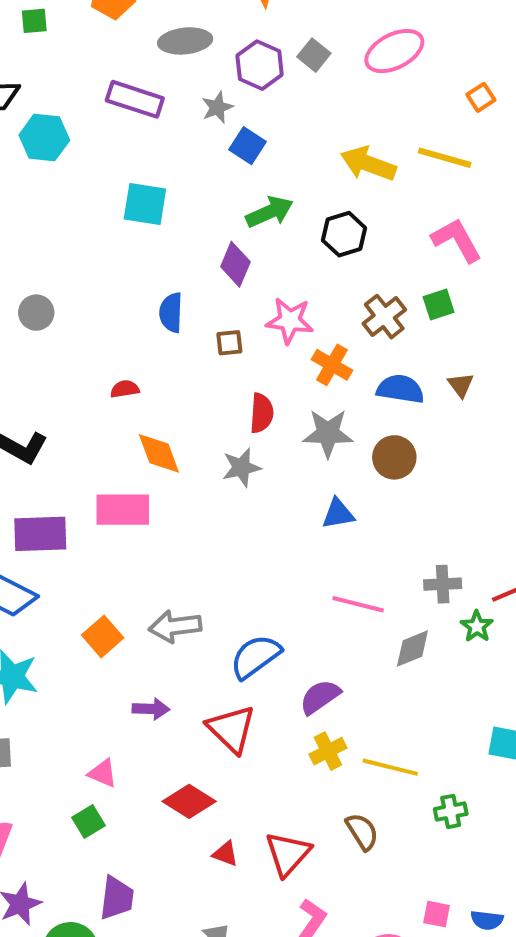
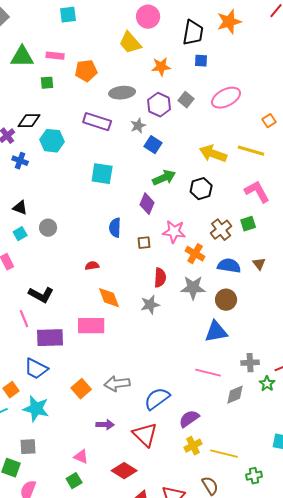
blue triangle: (338, 514) -> (216, 332), moved, size x1.4

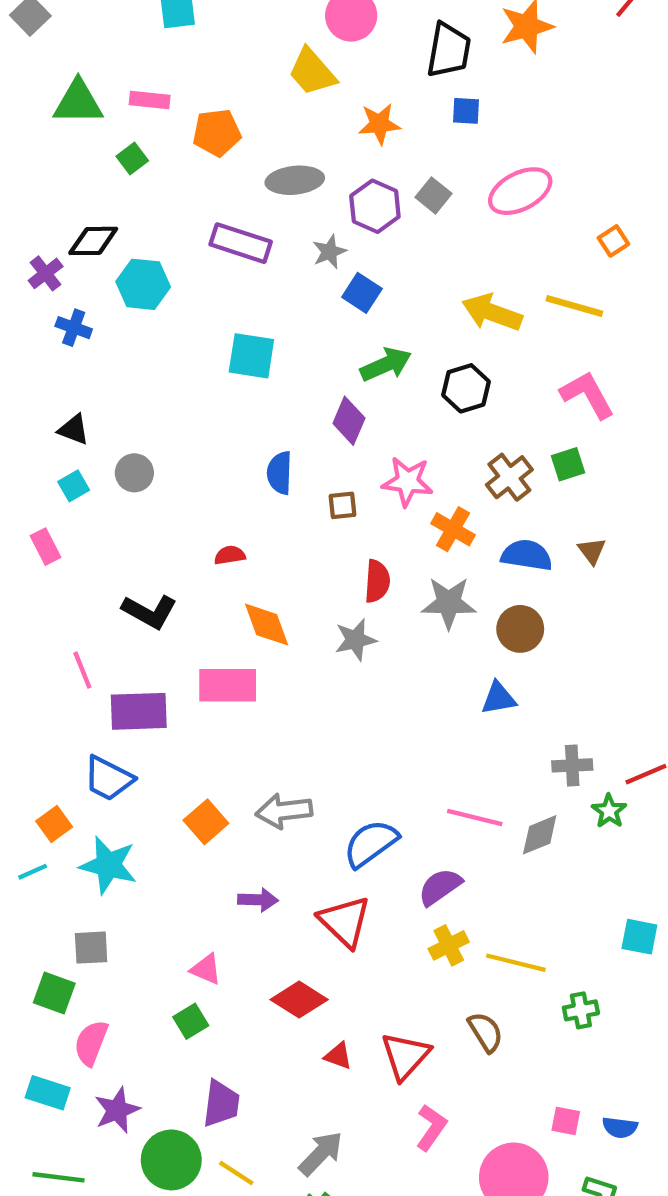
green square: (47, 83) -> (132, 159), turned -32
black L-shape: (41, 295) -> (150, 612), moved
blue triangle: (216, 332) -> (499, 698), size x0.7
pink line: (208, 373) -> (475, 817), moved

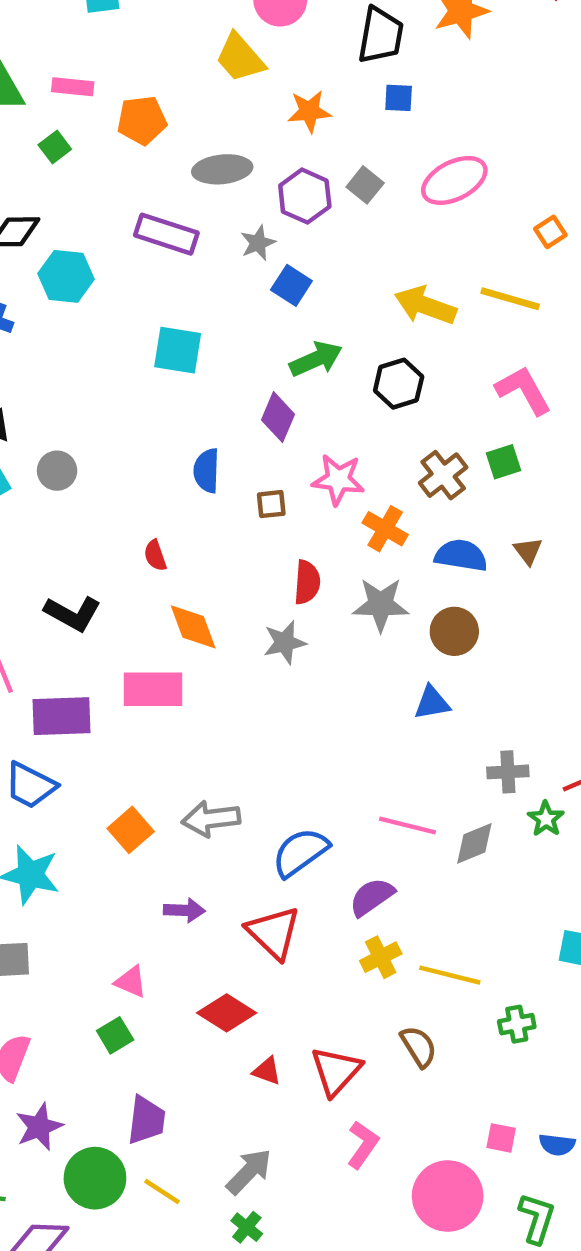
red semicircle: (230, 555) -> (155, 555), turned -100

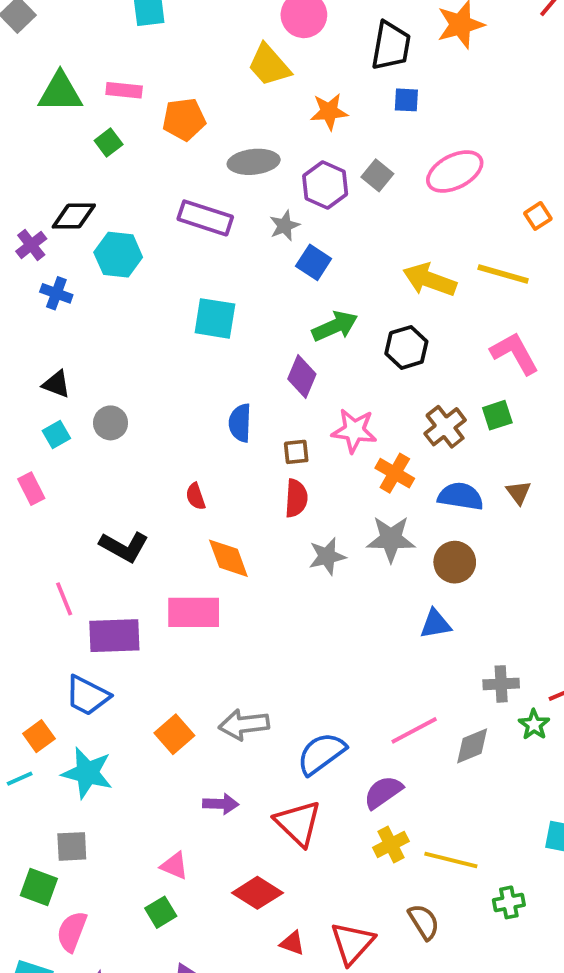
red semicircle: (307, 582) -> (296, 498), moved
gray star: (285, 642) -> (327, 556), moved
pink line: (407, 826) -> (414, 730), turned -42

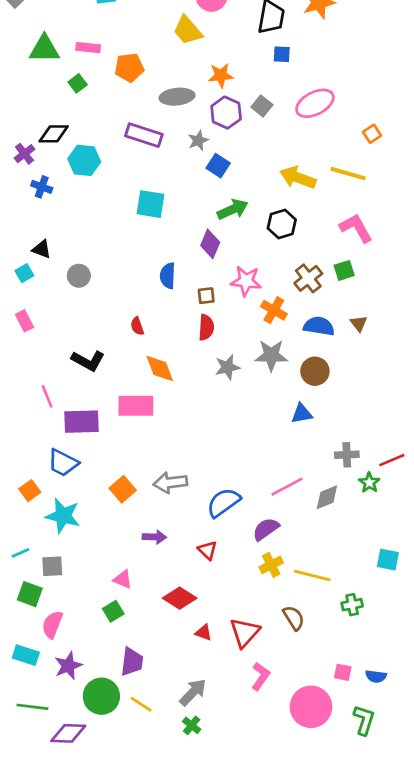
orange star: (329, 112) -> (221, 75), moved
cyan square: (56, 435) -> (24, 273), moved
cyan line: (20, 779) -> (20, 553), moved
red triangle: (298, 823) -> (208, 550), size x0.6

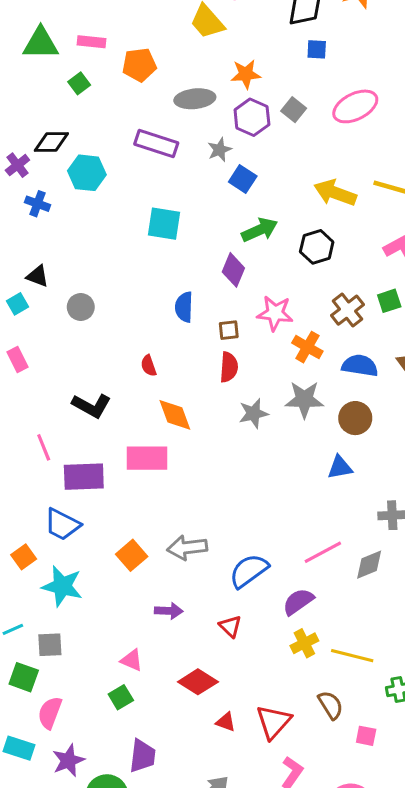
pink square: (343, 672) -> (366, 736), moved

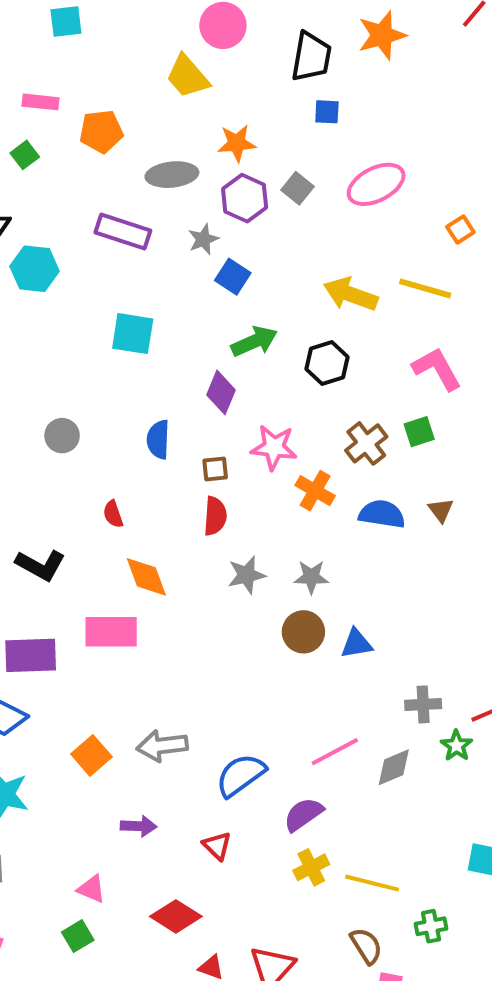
gray circle: (81, 307) -> (62, 436), moved
gray star: (304, 400) -> (311, 577), moved, size x0.7
brown circle: (355, 418) -> (303, 632), moved
brown semicircle: (331, 705) -> (366, 946), moved

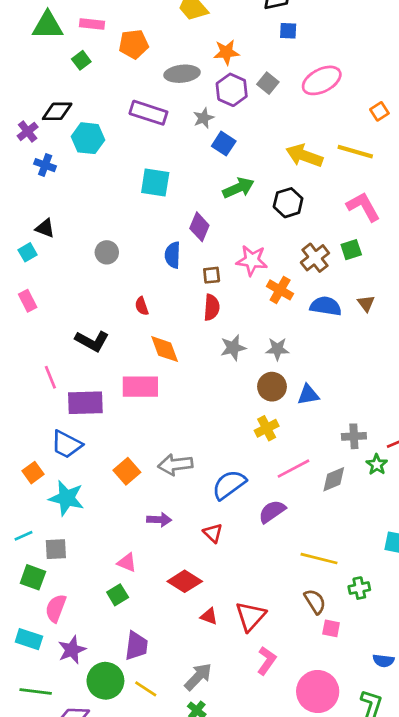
purple diamond: (221, 392) -> (199, 227), moved
yellow cross: (311, 867) -> (267, 428), moved

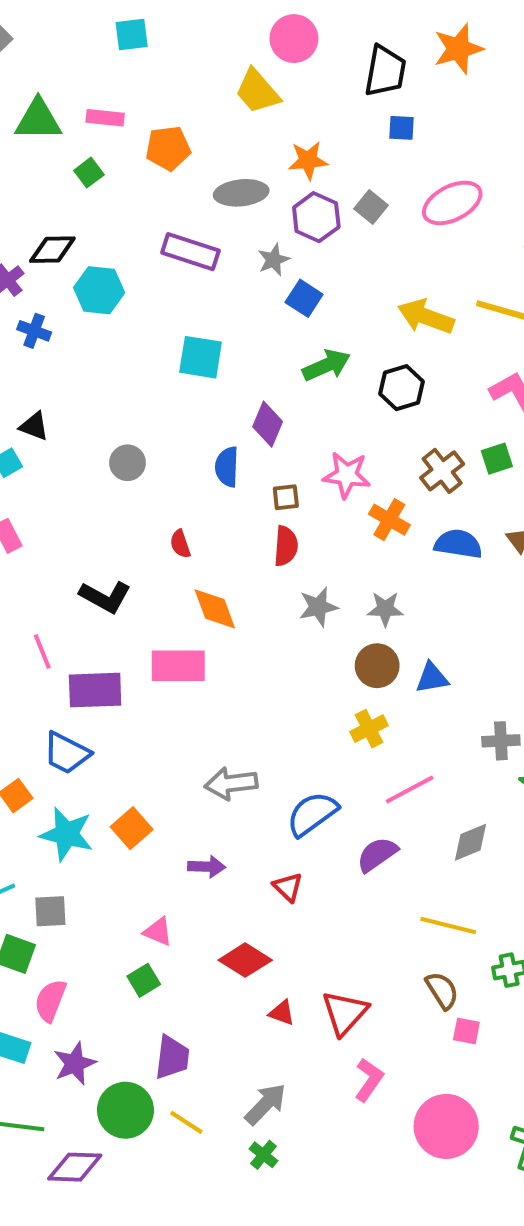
orange square: (127, 471) -> (132, 828), moved
gray diamond: (334, 479) -> (471, 842), moved

